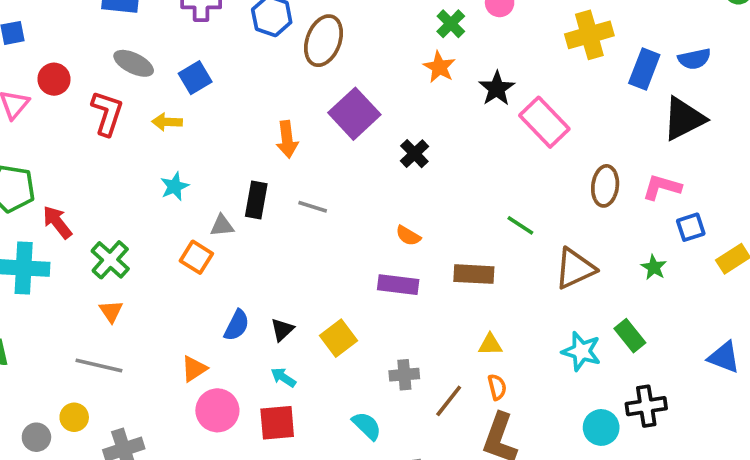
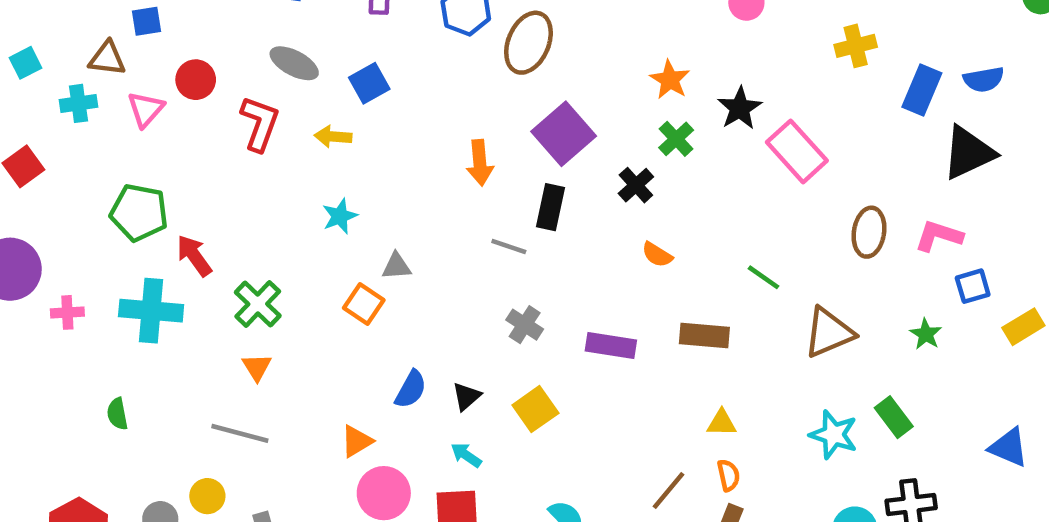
green cross: (451, 24) -> (676, 139), moved
yellow cross: (589, 35) -> (856, 46), size x0.7
black rectangle: (256, 200) -> (551, 207), moved
orange semicircle: (408, 236) -> (657, 255), moved
gray cross: (404, 375) -> (525, 325), moved, turned 36

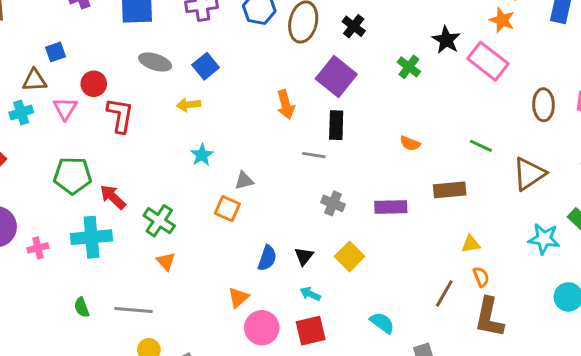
orange star: (670, 80) -> (502, 20), moved
red L-shape: (260, 124) -> (120, 115), moved
black cross: (636, 185) -> (354, 26), moved
gray line: (240, 433) -> (133, 310), moved

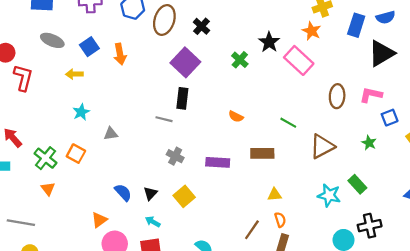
orange arrow: (286, 105) -> (120, 54), moved
orange square: (227, 209) -> (76, 154), moved
blue semicircle: (267, 258) -> (123, 192), turned -66

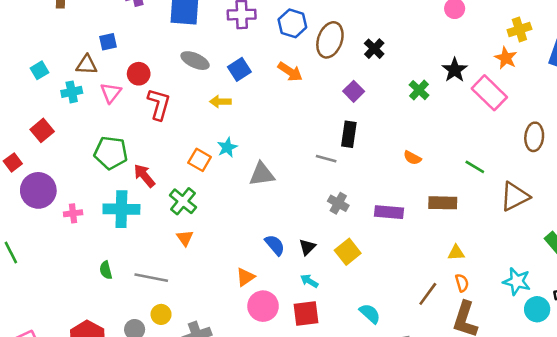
orange arrow: (120, 54) -> (290, 72), moved, turned -48
purple square: (185, 62) -> (354, 91), size x0.6
gray triangle: (111, 134) -> (262, 174), size x1.5
orange square: (76, 154) -> (200, 160), moved
cyan star: (329, 195) -> (517, 281), moved

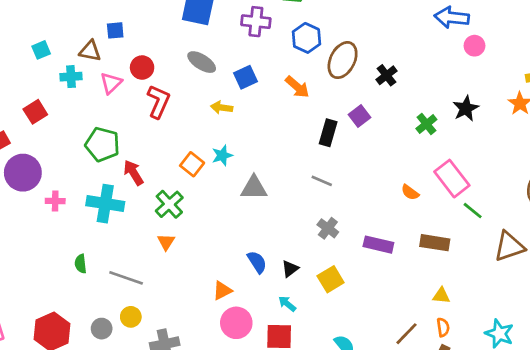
pink rectangle: (489, 93) -> (452, 179), moved
black rectangle: (349, 134) -> (328, 133), moved

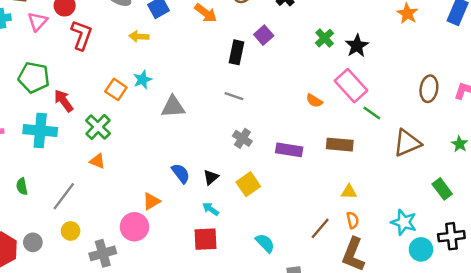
black star: (466, 108) -> (357, 46), moved
orange triangle: (166, 242) -> (97, 161), turned -35
gray line: (126, 278) -> (64, 196), turned -68
pink circle: (236, 323) -> (134, 227), moved
gray circle: (102, 329) -> (33, 242), moved

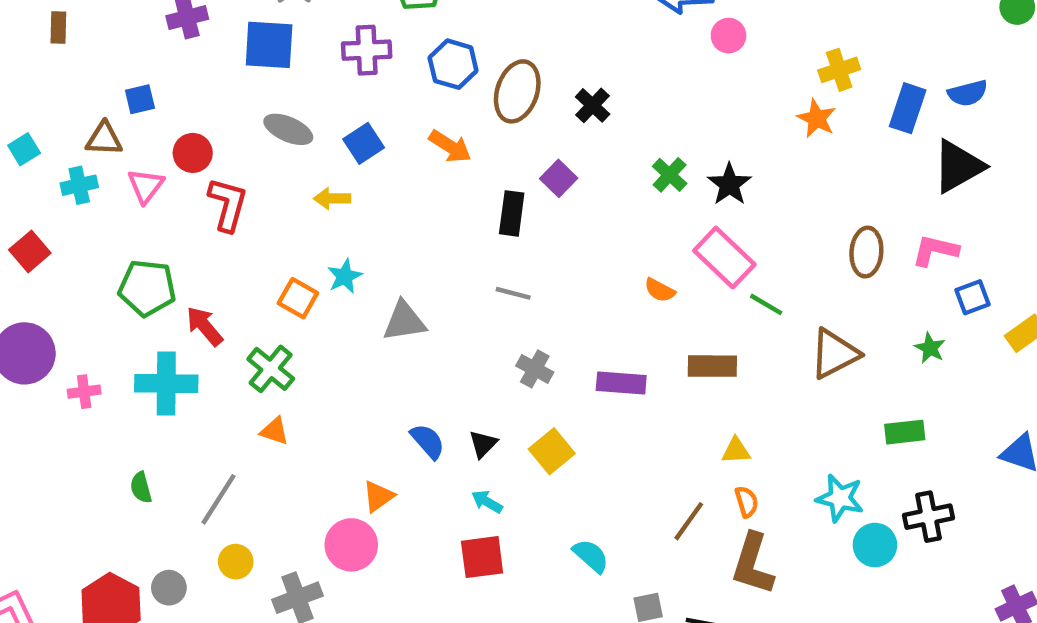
green rectangle: (442, 189) -> (905, 432), turned -55

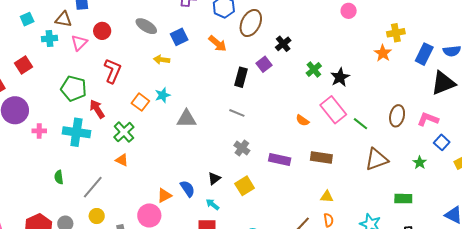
black cross: (593, 105) -> (283, 44), moved
red L-shape: (228, 204) -> (113, 71), moved
blue square: (973, 297) -> (442, 142), turned -35
green line: (766, 304) -> (361, 124), moved
blue semicircle: (428, 441) -> (188, 189), moved

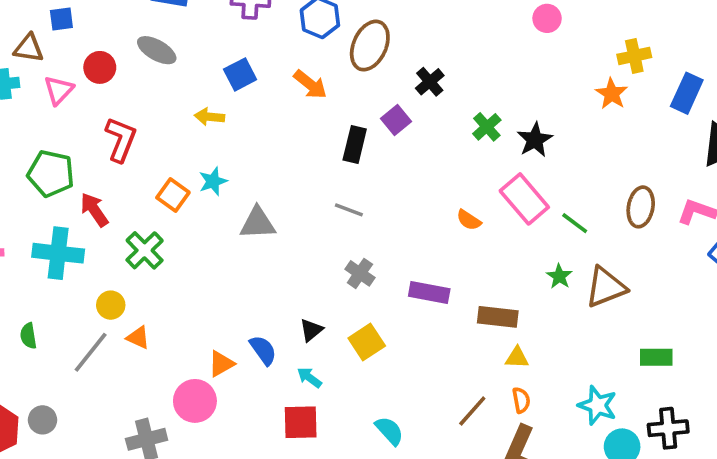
gray ellipse: (146, 26) -> (157, 50), moved
brown rectangle: (321, 157) -> (498, 317), moved
orange triangle: (122, 160) -> (138, 338), moved
green star: (420, 163) -> (559, 276), moved
yellow circle: (97, 216) -> (111, 305), moved

